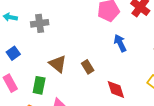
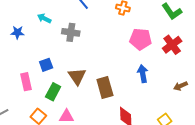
blue square: (13, 53) -> (46, 65), moved
brown rectangle: (88, 67) -> (105, 88), size x1.5

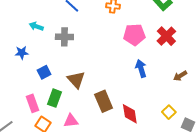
blue star: (17, 32) -> (22, 53), moved
pink rectangle: (26, 82) -> (33, 103), moved
brown rectangle: (105, 88) -> (104, 101), moved

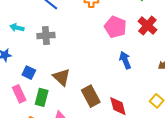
pink pentagon: (134, 35) -> (115, 27), turned 30
blue square: (44, 72) -> (29, 73), turned -32
pink rectangle: (33, 103) -> (19, 94), moved

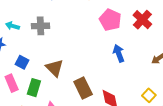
cyan arrow: (17, 28) -> (12, 26), moved

